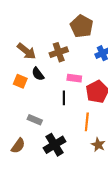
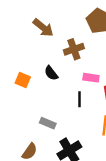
brown arrow: (26, 51) -> (43, 28), moved
orange square: (20, 81) -> (23, 80), moved

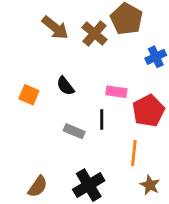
brown cross: (74, 49) -> (94, 34), moved, turned -30
gray rectangle: (48, 123) -> (74, 131), moved

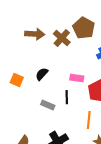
brown arrow: (55, 28) -> (35, 34), turned -36
black semicircle: (65, 86) -> (42, 74), turned 80

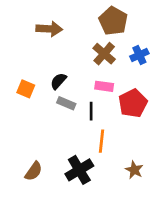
brown cross: (62, 38) -> (104, 54), moved
gray rectangle: (48, 105) -> (66, 103), moved
orange line: (89, 120) -> (102, 141), moved

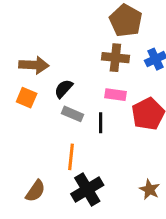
brown arrow: (49, 29) -> (34, 65), moved
brown cross: (104, 54) -> (115, 58), turned -35
orange line: (102, 141) -> (71, 157), moved

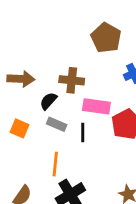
brown cross: (115, 58) -> (72, 80), moved
pink rectangle: (115, 95) -> (96, 106), size x1.4
orange square: (27, 98) -> (20, 128), moved

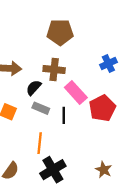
brown pentagon: (106, 38) -> (60, 32), moved, turned -30
pink rectangle: (96, 106) -> (76, 92), turned 40

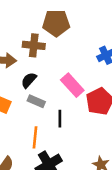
brown cross: (54, 70) -> (34, 45), moved
black line: (64, 115) -> (60, 119), moved

